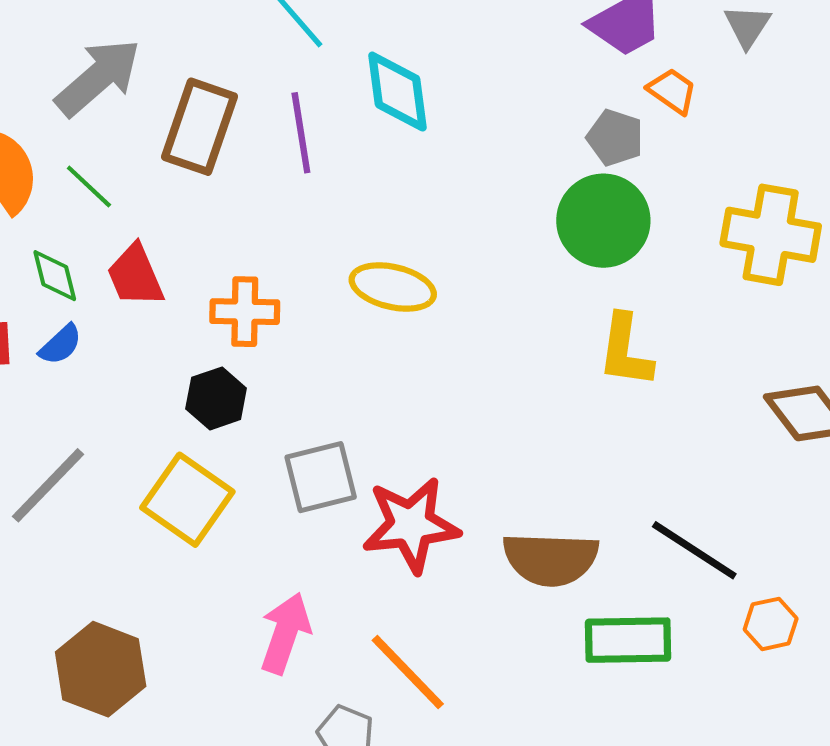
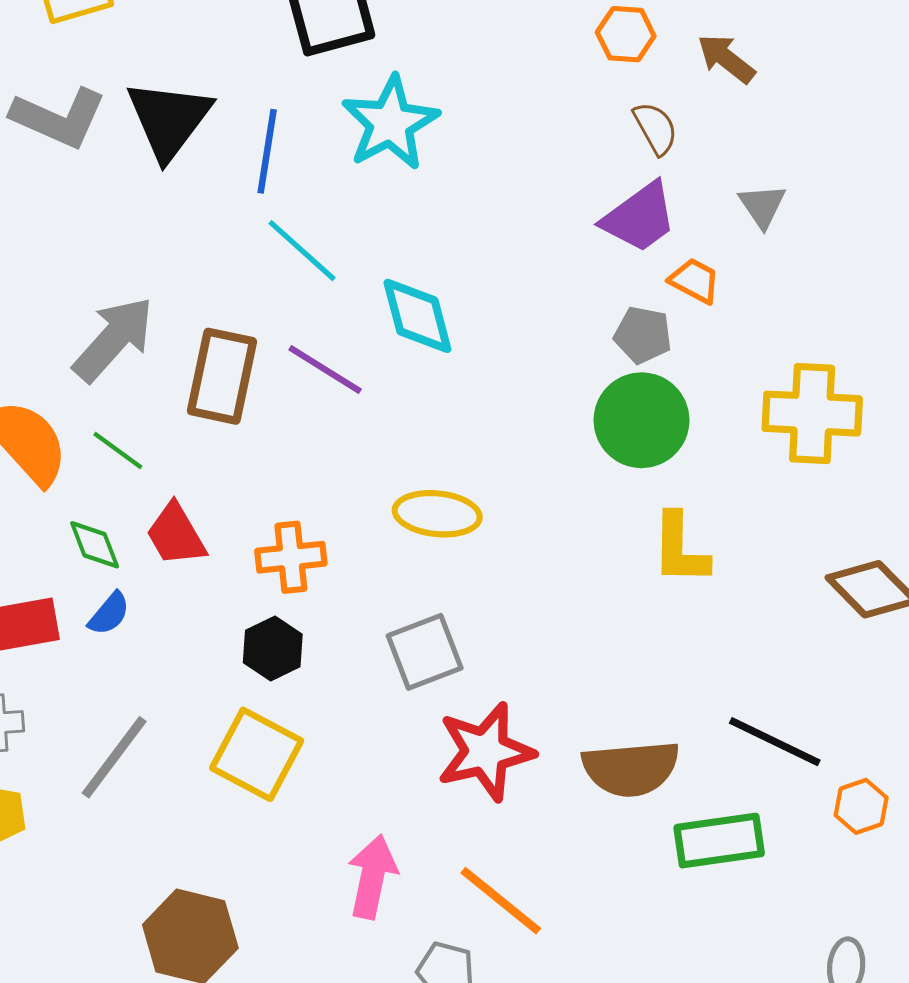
purple line: (301, 133) -> (325, 370), turned -42
gray square: (321, 477) -> (425, 652), moved

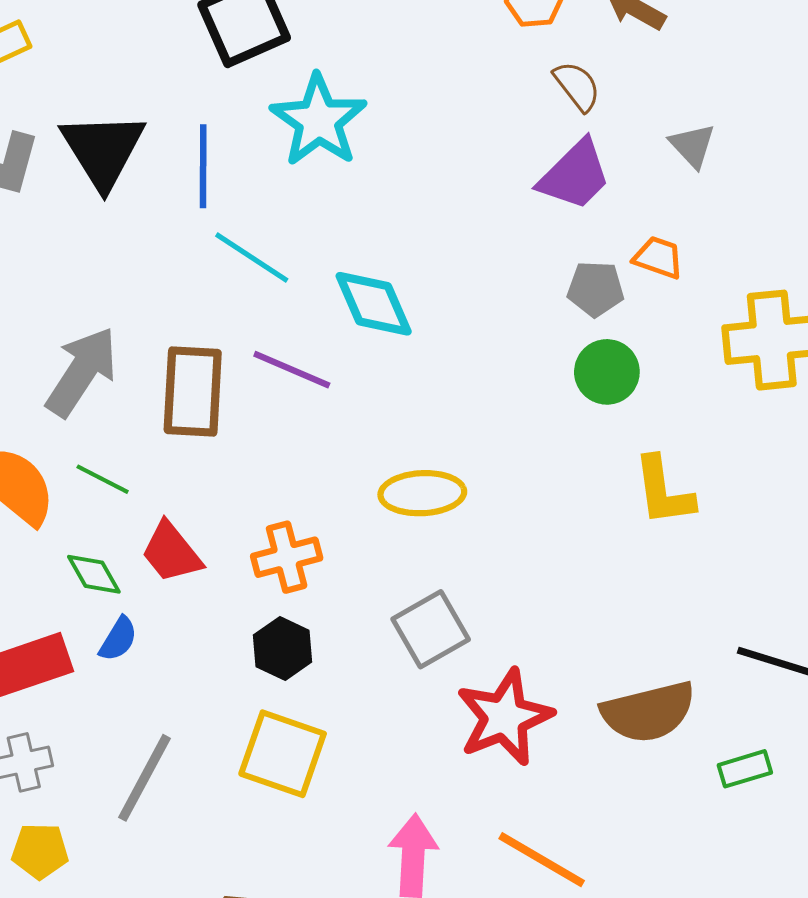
orange trapezoid: (695, 281) -> (658, 258), moved
green circle: (641, 420) -> (607, 372), size x0.7
green rectangle: (719, 841) -> (745, 769), size x0.6

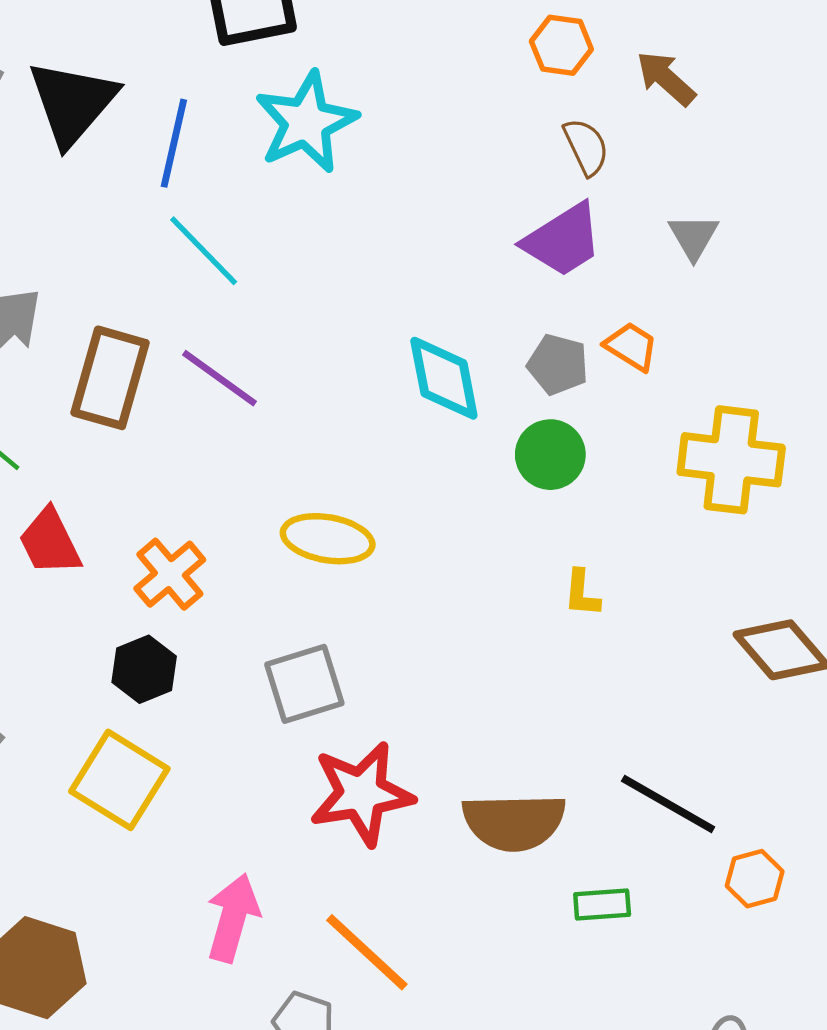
cyan diamond: (374, 304) -> (444, 378), moved
yellow L-shape: (663, 491) -> (582, 593), size x0.6
orange cross: (287, 557) -> (170, 574), turned -38

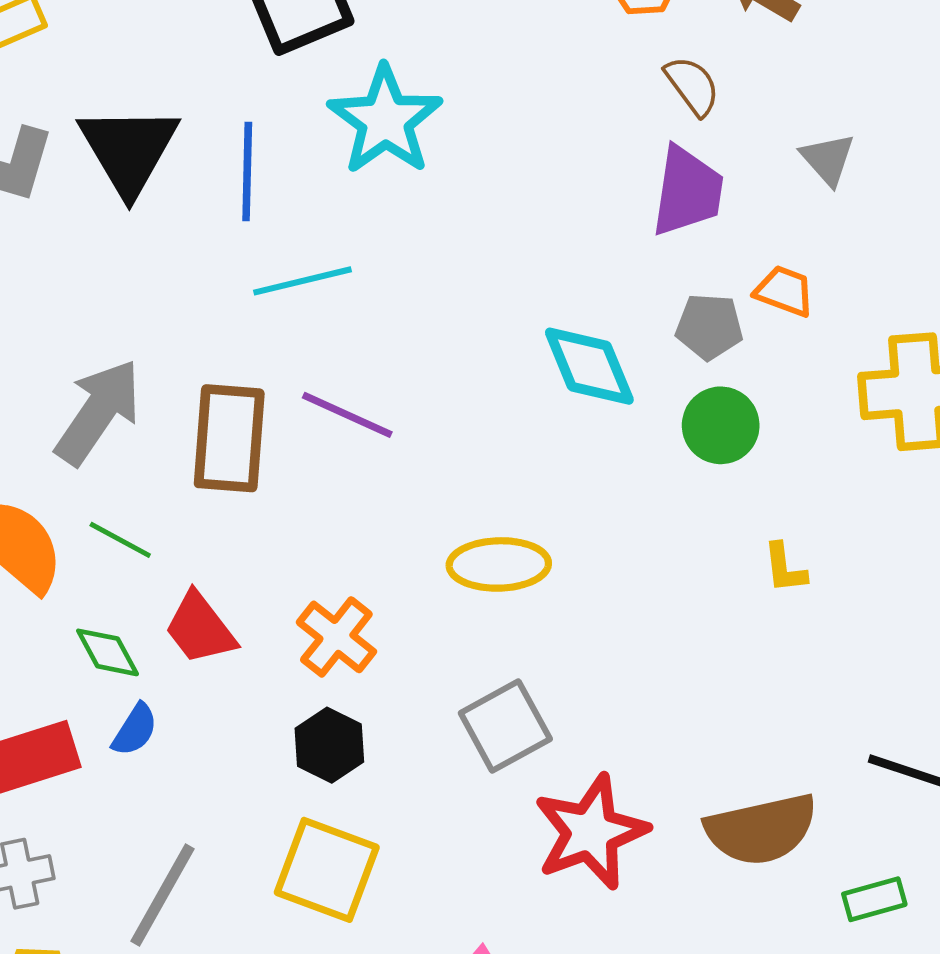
purple trapezoid: (563, 240) -> (687, 191), turned -38
cyan line: (204, 251) -> (303, 281), turned -48

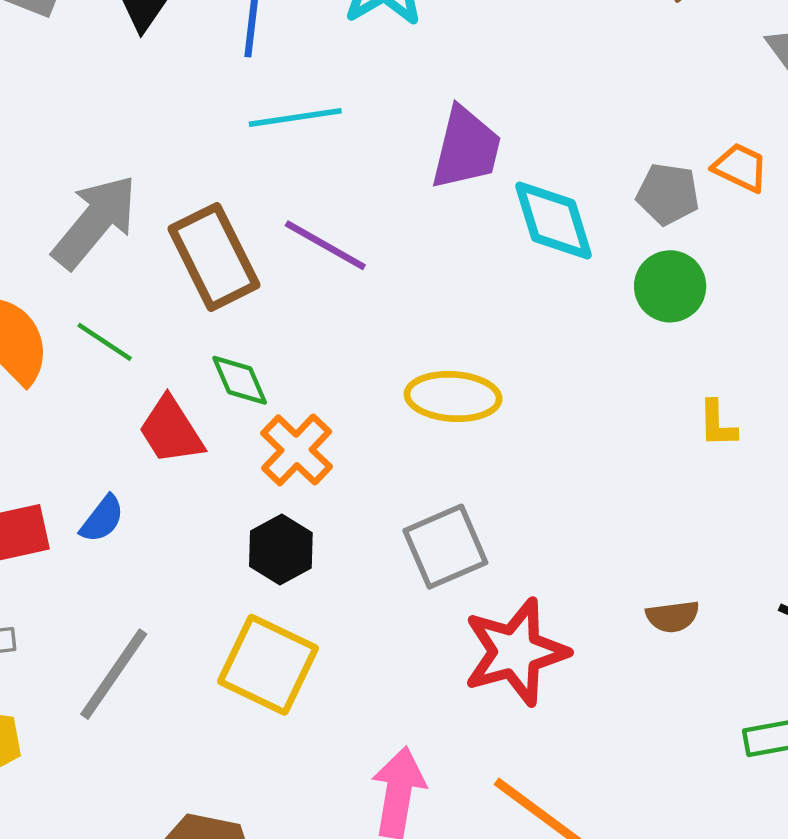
purple trapezoid: (687, 191) -> (466, 148), moved
brown rectangle: (229, 438) -> (214, 257), turned -36
green diamond: (108, 652) -> (240, 380), moved
brown semicircle: (761, 829) -> (673, 617), moved, size x0.5

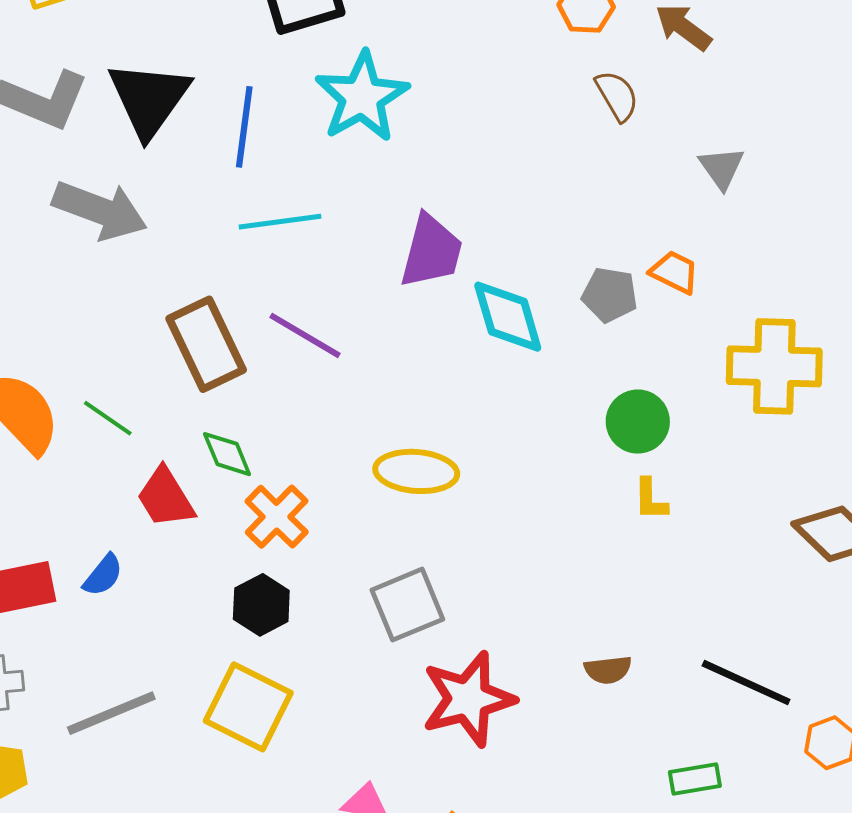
gray arrow: (95, 222) -> (100, 210), moved, turned 70
green circle: (670, 286) -> (638, 422), moved
gray line: (114, 674) -> (111, 713), turned 32

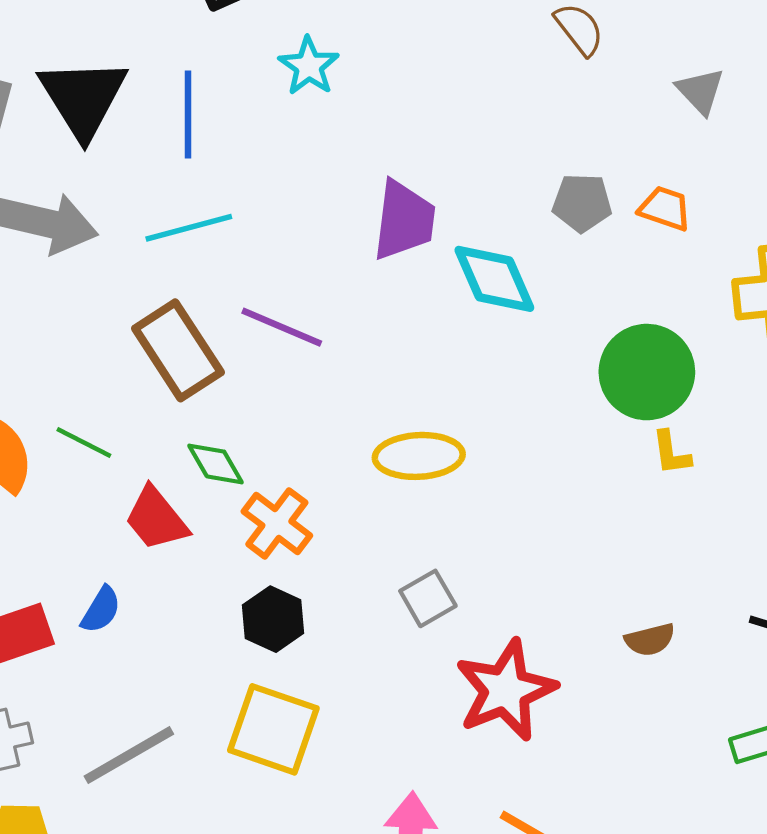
cyan star: (362, 97) -> (309, 66), size x0.6
cyan line: (280, 222) -> (189, 228), moved
gray pentagon: (610, 295) -> (582, 203), moved
green circle: (638, 422) -> (647, 372), size x1.4
gray square: (407, 605) -> (428, 598), size x0.7

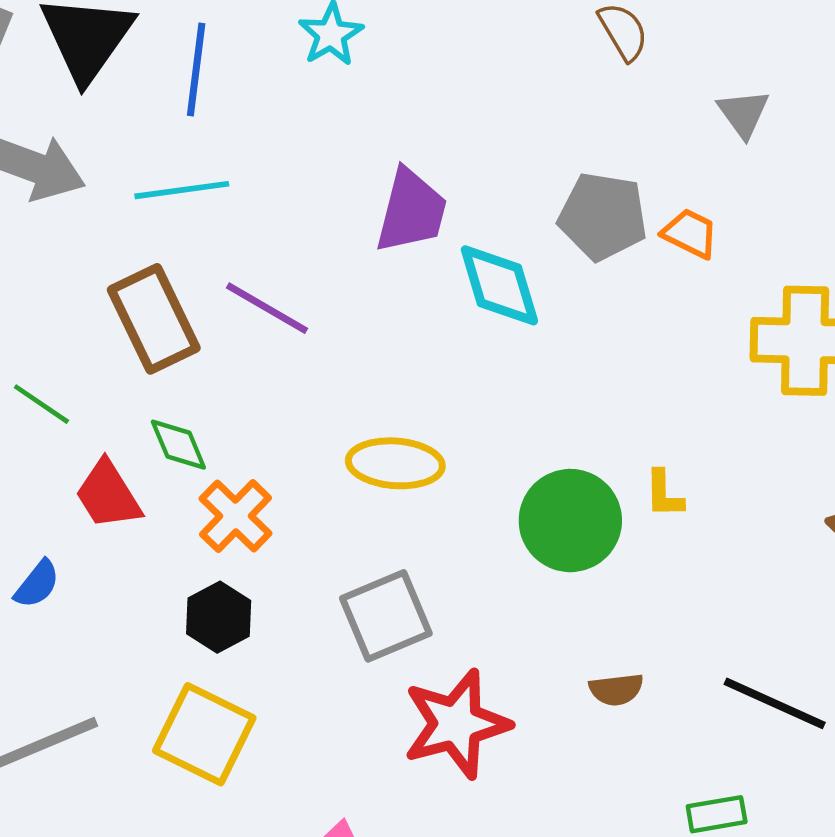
gray pentagon: (582, 203) -> (603, 216), size x1.4
green circle: (647, 372) -> (570, 521), moved
gray square: (428, 598) -> (386, 616), size x1.5

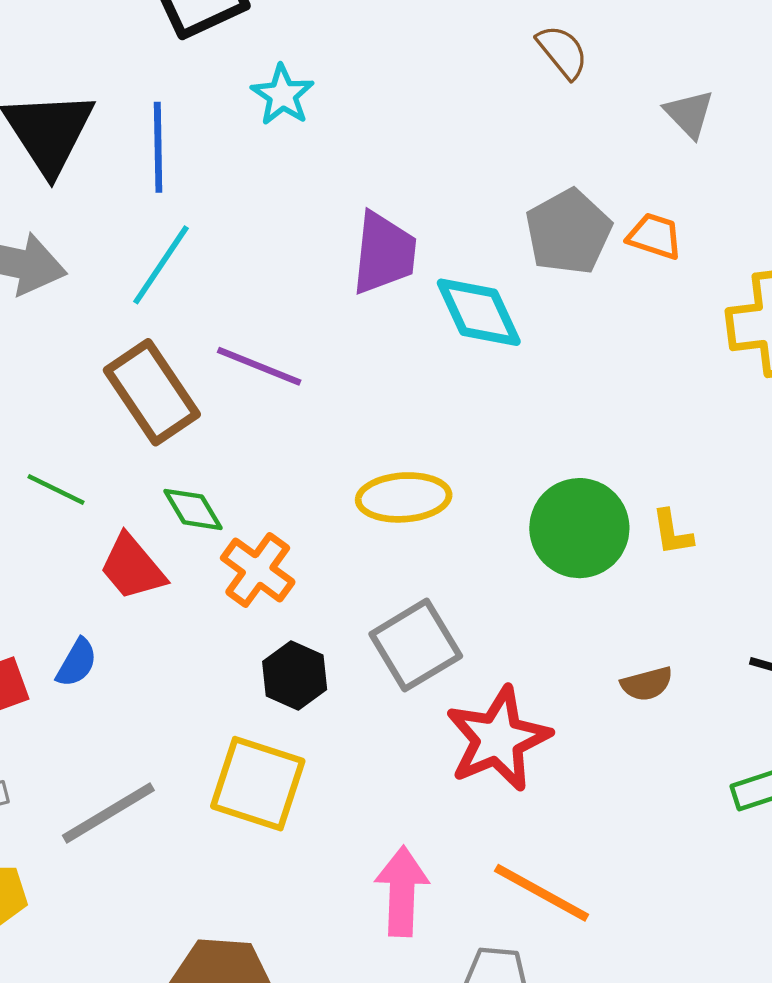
cyan line: (182, 190) -> (161, 265), turned -40
gray pentagon: (603, 216) -> (568, 232), turned -30
yellow L-shape: (664, 494) -> (672, 532), moved
black hexagon: (219, 617) -> (295, 675), moved

